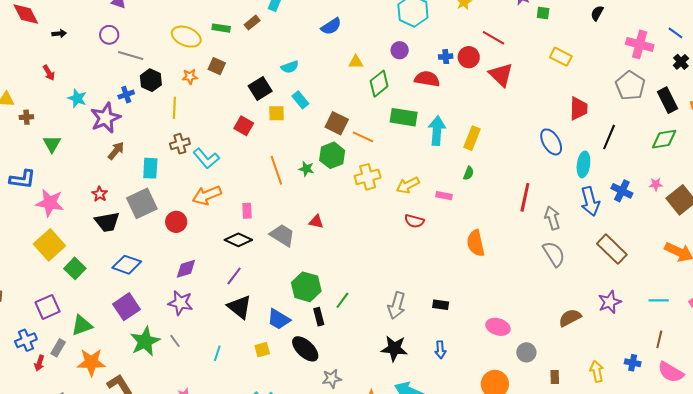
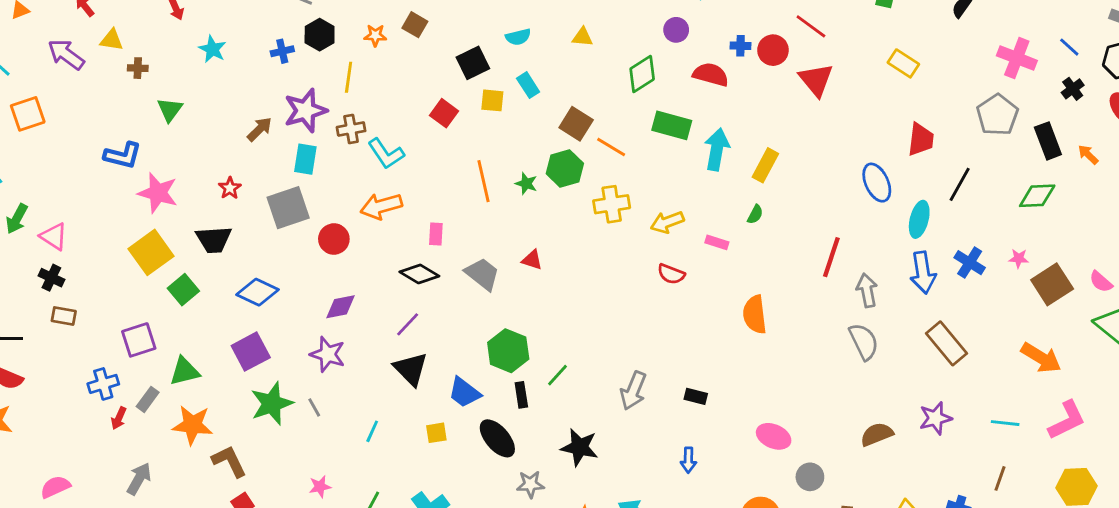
yellow triangle: (356, 62) -> (583, 37), moved
purple star: (106, 118) -> (306, 111), moved
black trapezoid: (107, 222) -> (214, 240), moved
black star: (394, 348) -> (580, 447), moved

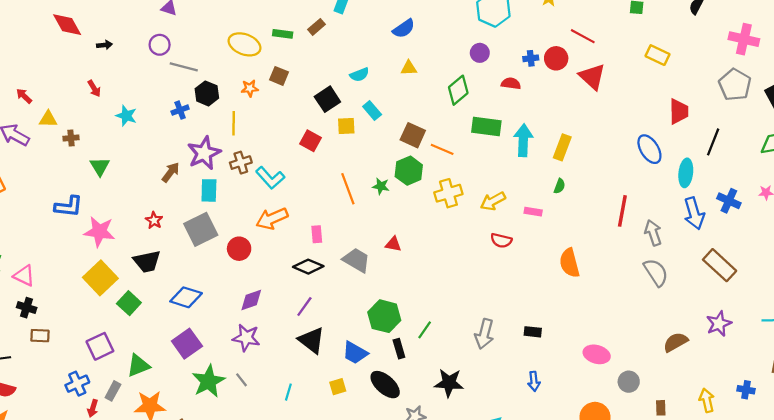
red semicircle: (711, 74) -> (511, 83), size x0.7

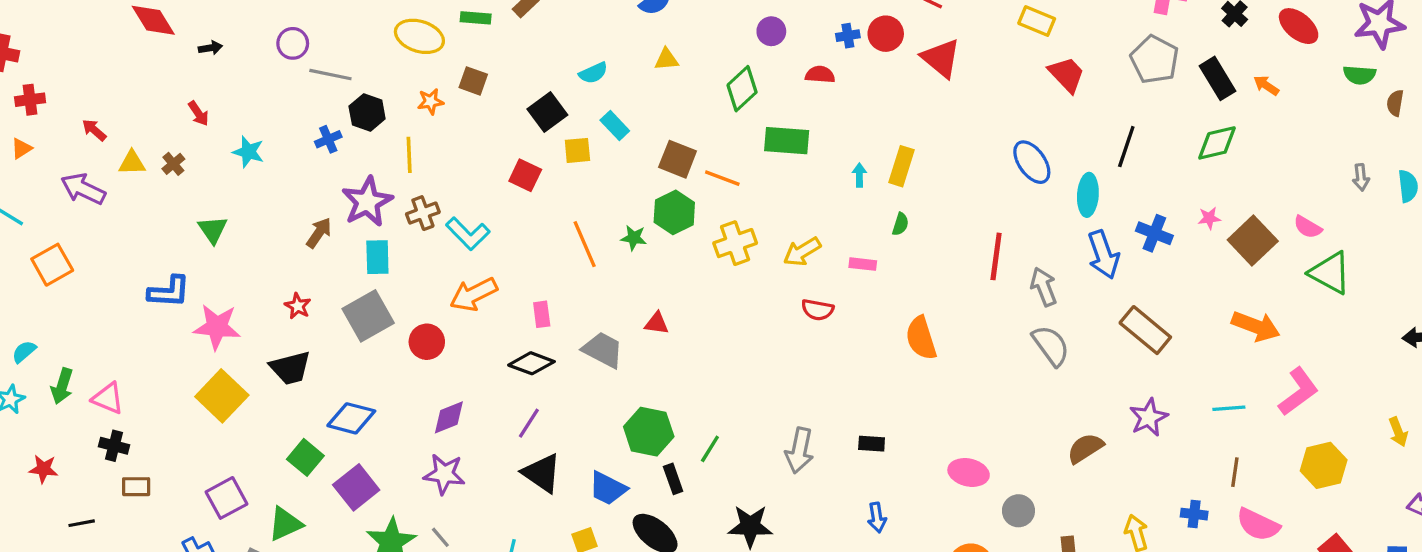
red trapezoid: (679, 111) -> (1067, 74), moved, turned -40
brown cross: (71, 138) -> (173, 164), moved, turned -32
cyan arrow: (523, 140) -> (859, 175), moved, size x0.5
green square: (129, 303) -> (305, 457), moved

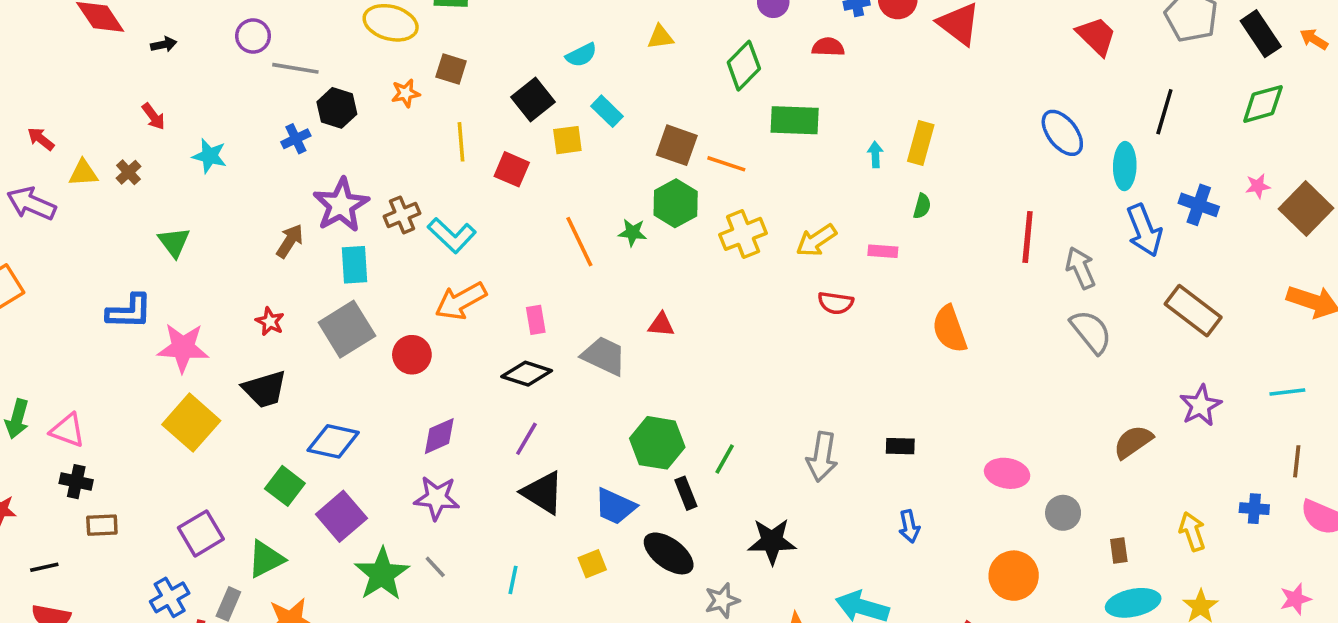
yellow line: (409, 155) -> (461, 142), moved

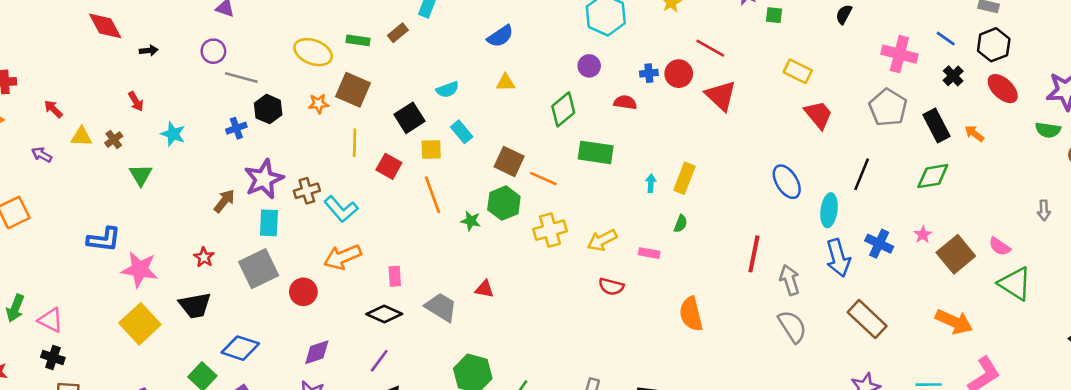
brown square: (451, 69) -> (353, 90), size x1.5
pink star: (1258, 186) -> (923, 235), turned -30
purple arrow: (31, 204) -> (42, 155), size x0.6
green triangle: (174, 242) -> (141, 175), moved
orange line: (579, 242) -> (432, 195), moved

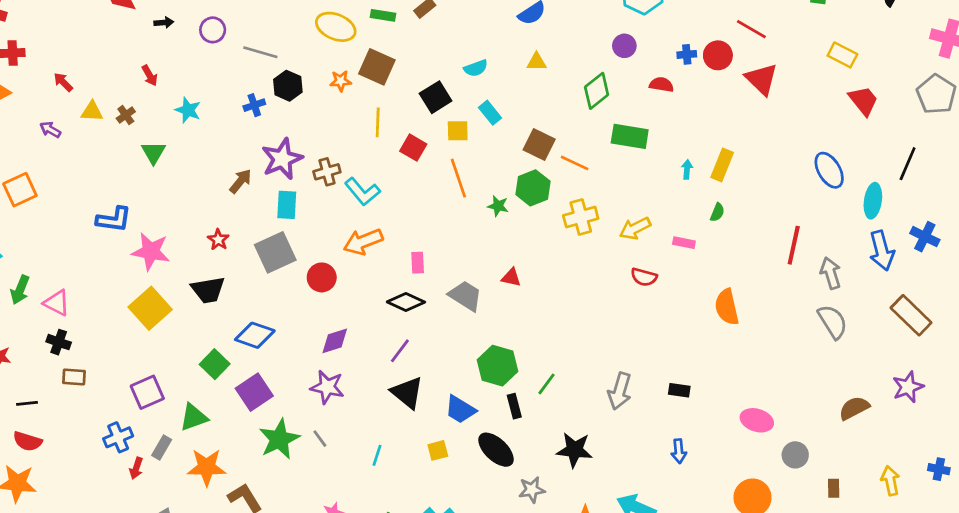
purple circle: (213, 51) -> (213, 30), moved

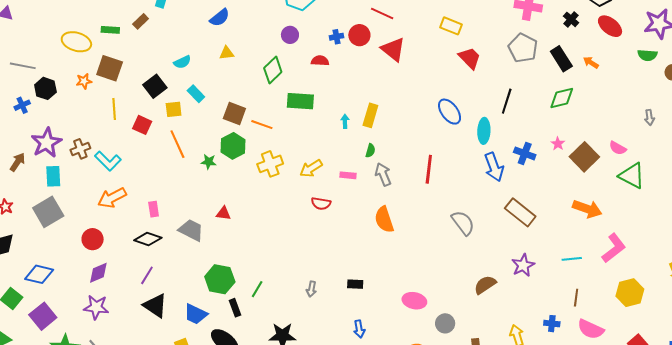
gray arrow: (831, 273) -> (383, 174), moved
red circle: (322, 277) -> (93, 239), moved
gray arrow: (620, 391) -> (311, 289), size x0.6

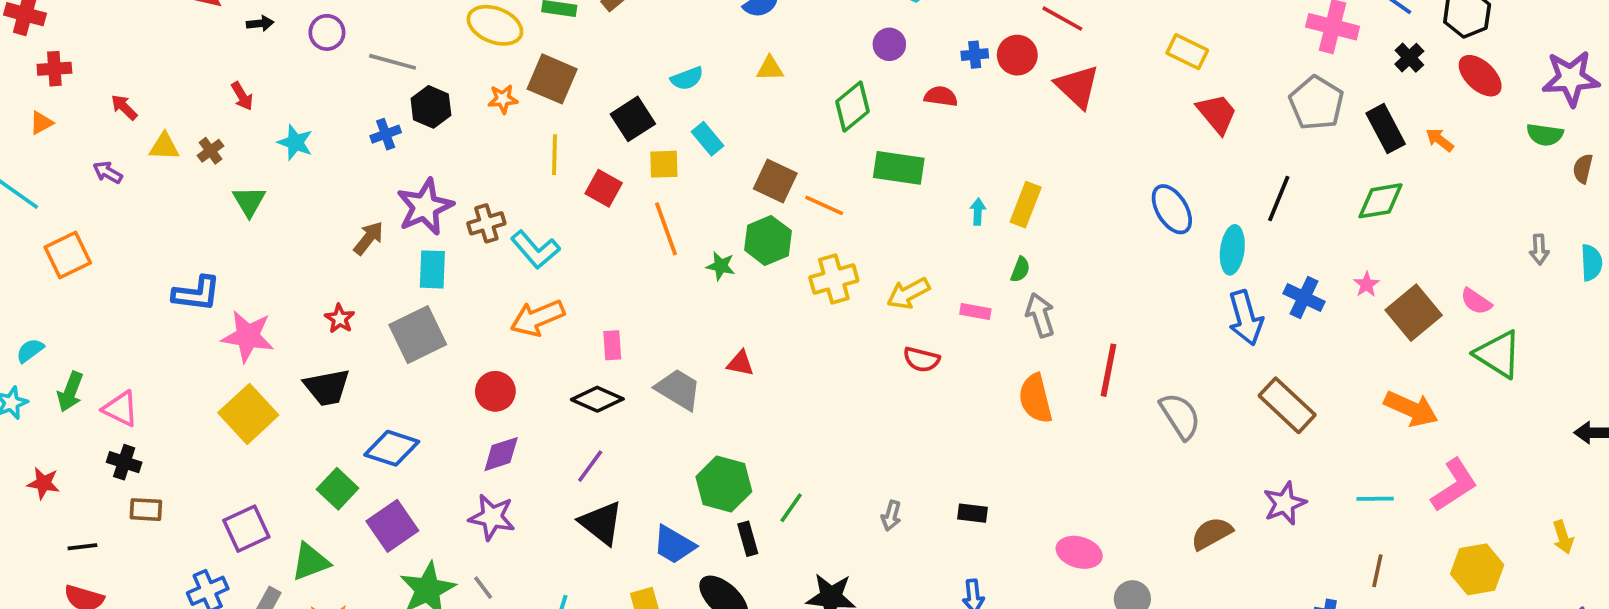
red line: (429, 169) -> (1109, 370), moved

